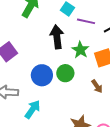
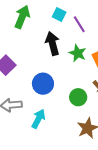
purple line: (86, 21) -> (79, 24), turned 54
green circle: (65, 73) -> (78, 97), moved

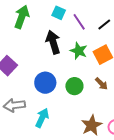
green circle: (78, 97) -> (74, 86), moved

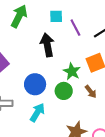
cyan square: (59, 13) -> (56, 16), turned -32
green star: (79, 51) -> (72, 71), moved
cyan arrow: (42, 118) -> (37, 112), moved

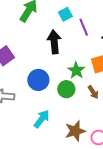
cyan square: (56, 16) -> (65, 14), turned -32
cyan arrow: (37, 112) -> (42, 119), moved

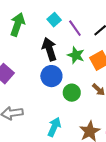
green star: (76, 70) -> (76, 55), moved
blue circle: (38, 80) -> (51, 76), moved

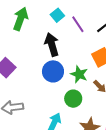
green star: (76, 55) -> (79, 74), moved
green circle: (72, 93) -> (73, 99), moved

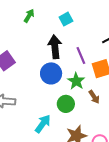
green arrow: (21, 19) -> (29, 16), size x0.6
purple line: (78, 24) -> (81, 56), moved

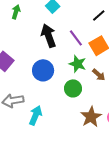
blue circle: (51, 73) -> (43, 70), moved
cyan arrow: (43, 124) -> (36, 115), moved

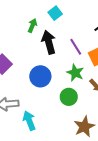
green arrow: (16, 12) -> (32, 26), moved
cyan arrow: (36, 115) -> (29, 121), turned -48

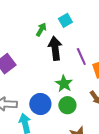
green star: (75, 73) -> (64, 84), moved
blue circle: (40, 76) -> (40, 104), moved

